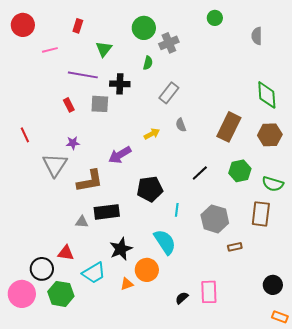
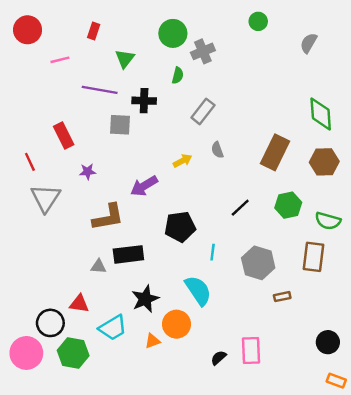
gray semicircle: (257, 36) -> (309, 43), turned 30
red rectangle: (69, 105) -> (64, 136), moved, size x1.5
gray triangle: (55, 165) -> (46, 198), moved

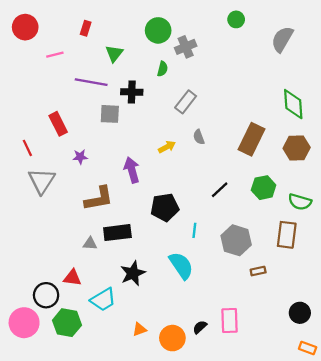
gray semicircle: (309, 43) -> (282, 39), size x1.4
purple arrow: (144, 186) -> (132, 170), turned 105
orange circle: (176, 324) -> (172, 338), moved
orange triangle: (152, 341) -> (139, 329), moved

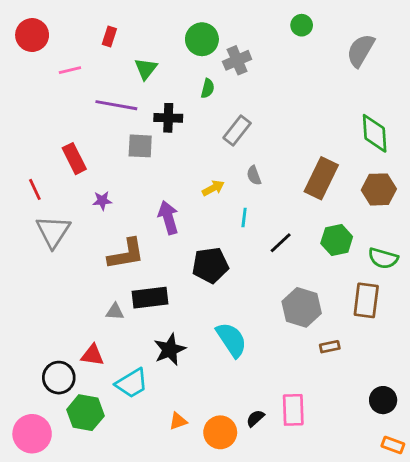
cyan line: (194, 230) -> (244, 218), moved
pink circle: (24, 323) -> (32, 434), moved

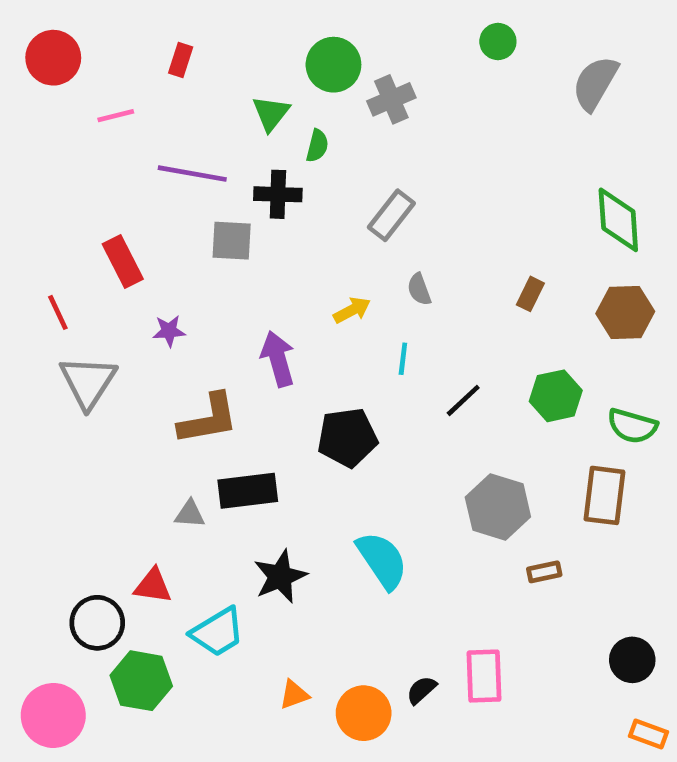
green triangle: (146, 69) -> (271, 113), moved
green semicircle: (208, 88) -> (317, 146), moved
brown rectangle: (321, 178) -> (530, 294), size x0.5

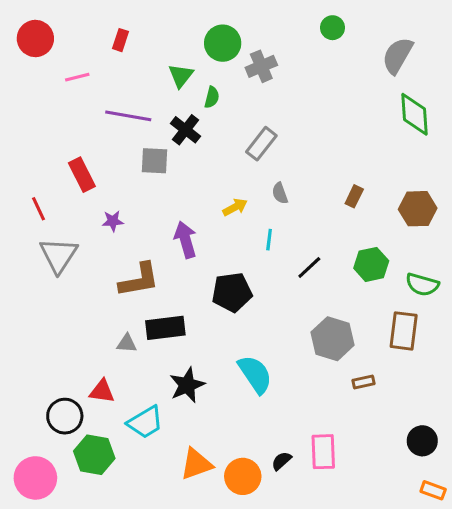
black cross: (278, 194) -> (186, 130), turned 36
green diamond: (618, 220) -> (415, 114), moved
orange triangle: (294, 695) -> (196, 464), size x1.6

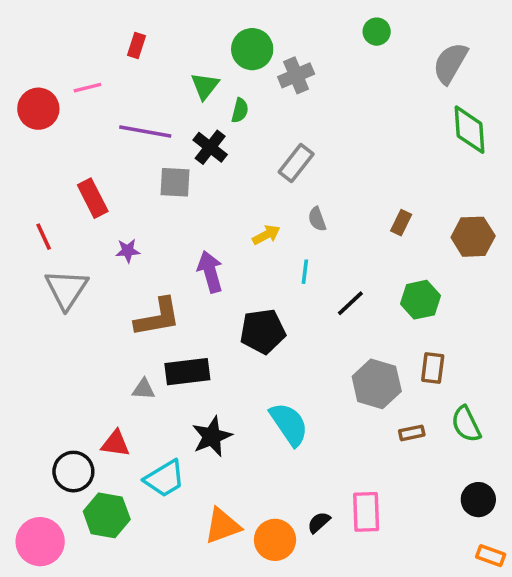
red circle: (35, 38) -> (38, 109), moved
green semicircle: (422, 285) -> (466, 424), moved, turned 48
brown rectangle: (404, 331) -> (433, 368), moved, size x0.7

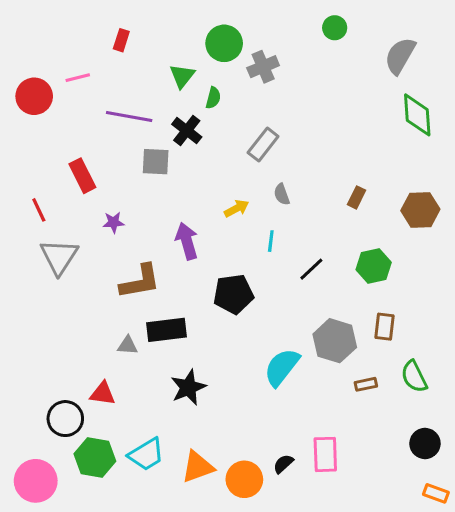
cyan semicircle: (289, 424) -> (282, 367), moved, turned -108
cyan trapezoid: (165, 479) -> (146, 454), moved

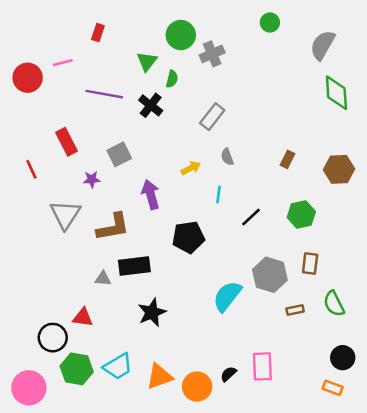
gray square: (156, 162) -> (119, 154), moved, turned -30
gray triangle: (59, 257) -> (65, 215), moved
orange rectangle: (436, 493) -> (333, 388), moved

